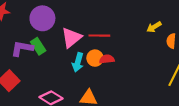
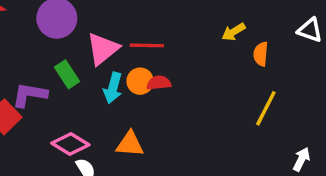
green rectangle: (38, 46) -> (67, 74), moved
purple L-shape: (22, 48) -> (30, 95), moved

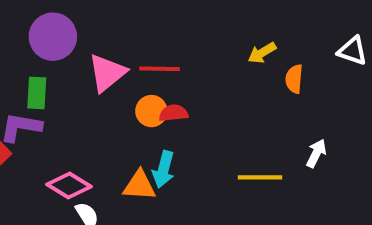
green rectangle: (67, 74) -> (37, 93), moved, turned 36
cyan arrow: (113, 88) -> (163, 169), moved
yellow line: (266, 108) -> (260, 177), moved, turned 63
white arrow: (302, 159) -> (316, 153), moved

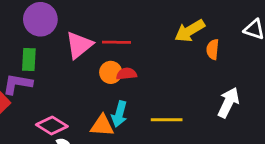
yellow arrow: (262, 53) -> (190, 31), size x1.5
white arrow: (316, 153) -> (228, 103), size x1.5
yellow line: (260, 177) -> (167, 120), moved

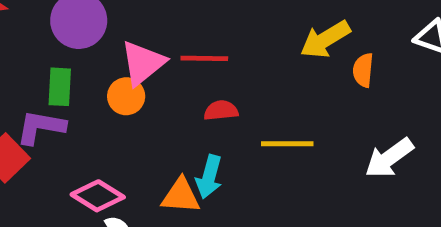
orange circle: (111, 72) -> (126, 96), moved
white arrow: (228, 103) -> (389, 158), turned -152
yellow line: (167, 120) -> (287, 144), moved

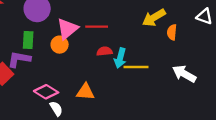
white arrow: (389, 158) -> (184, 74), turned 65
cyan arrow: (209, 177) -> (120, 58), moved

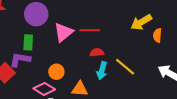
orange circle: (60, 45) -> (56, 72), moved
cyan arrow: (120, 58) -> (102, 71), moved
yellow line: (136, 67) -> (125, 67), turned 40

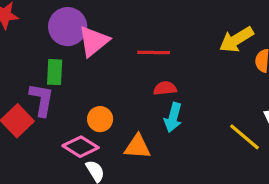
pink triangle: (63, 32) -> (94, 41), moved
purple L-shape: (20, 60) -> (42, 100), turned 90
yellow line: (125, 67) -> (244, 137), moved

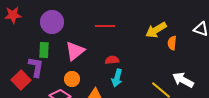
pink triangle: (94, 41) -> (75, 51), moved
red line: (154, 53) -> (105, 26), moved

